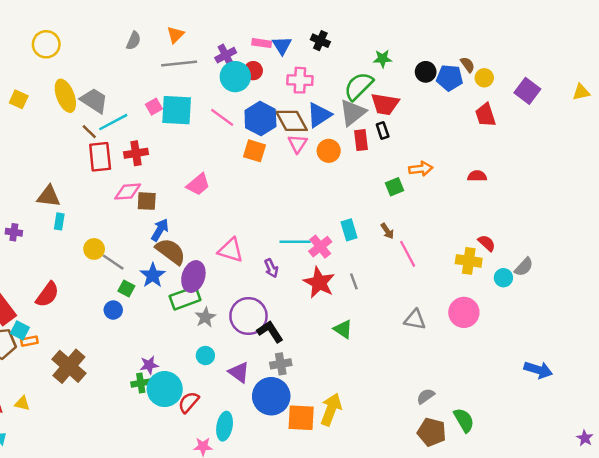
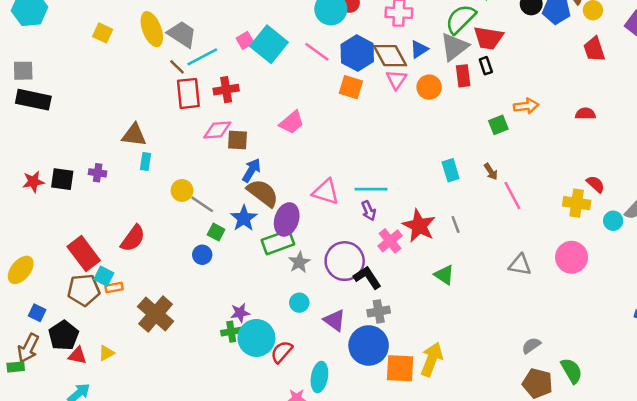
cyan square: (177, 110) -> (269, 44), turned 36
blue triangle: (319, 115) -> (419, 49), size x0.7
cyan line: (295, 242) -> (371, 189), moved
pink cross: (320, 247) -> (390, 241), moved
yellow triangle: (22, 403) -> (106, 353), turned -42

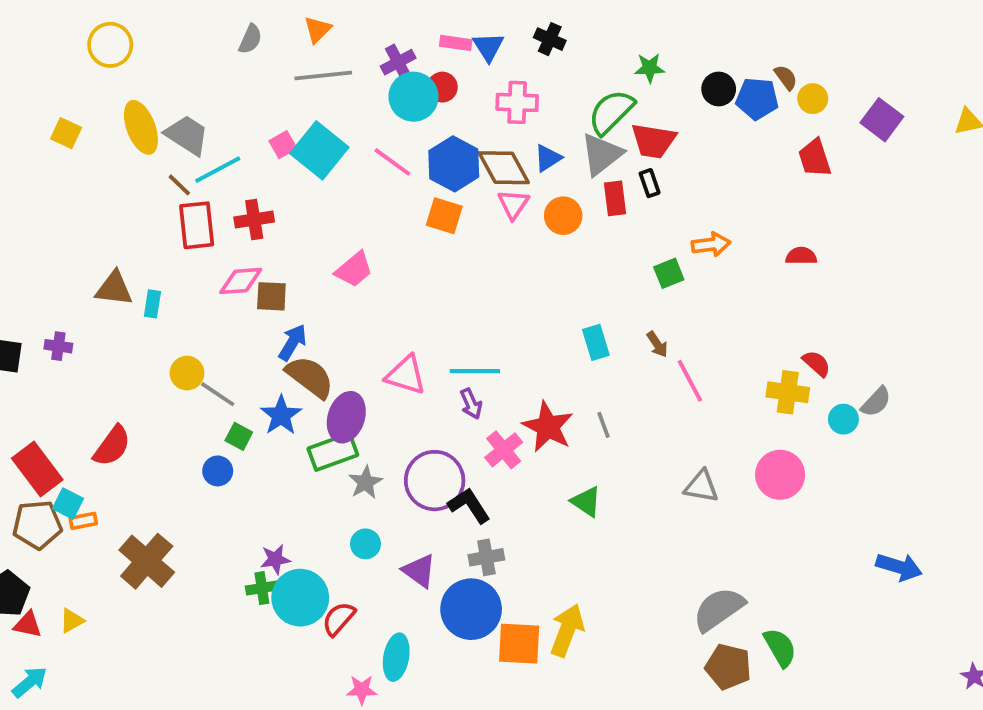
cyan rectangle: (145, 161) -> (152, 304), moved
gray semicircle: (531, 346) -> (719, 609), size x1.8

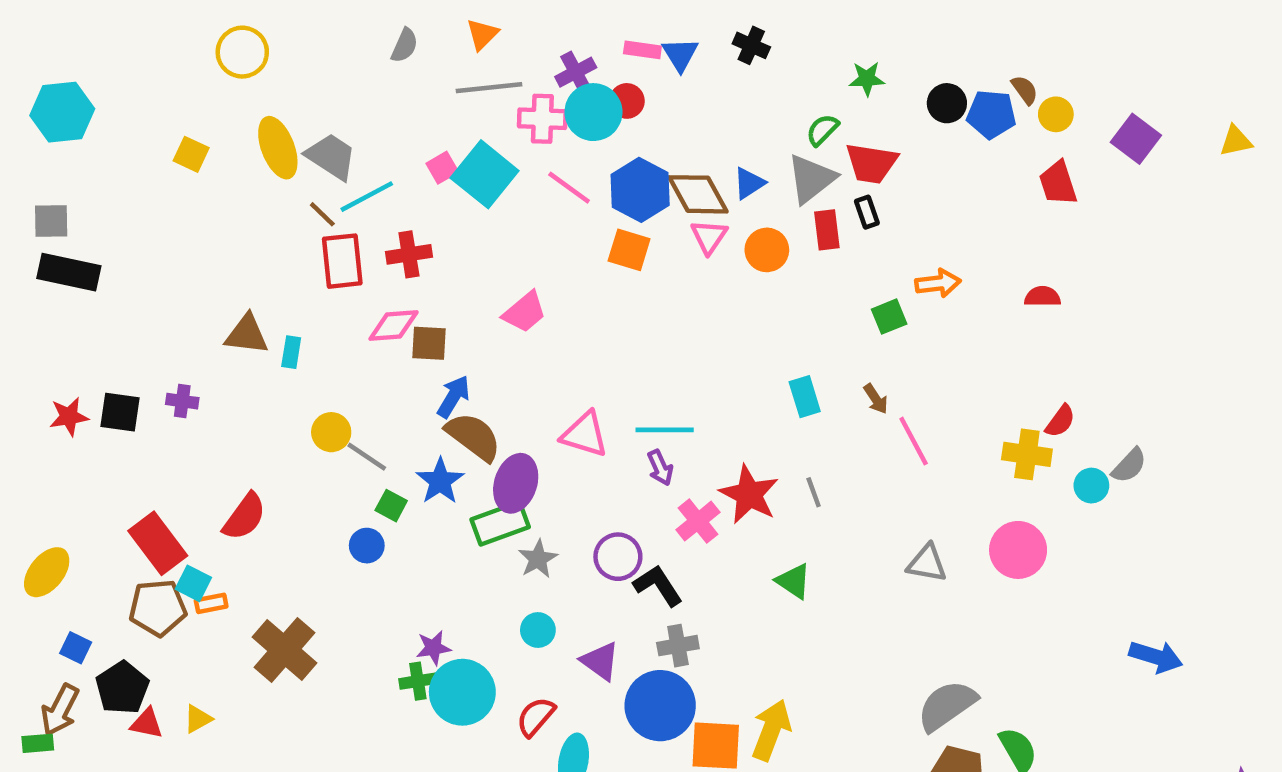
pink cross: (517, 102) -> (542, 119), moved
green semicircle: (611, 112) -> (822, 130), size x0.6
red semicircle: (817, 363) -> (1060, 421), turned 84
purple circle: (435, 481) -> (618, 557), size x0.7
red semicircle: (339, 619) -> (536, 717), moved

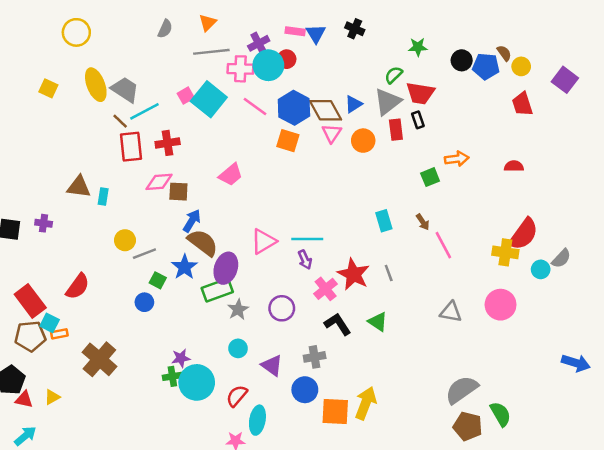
red semicircle: (1060, 421) -> (524, 234), size x1.8
pink triangle: (585, 434) -> (264, 241), turned -48
gray line: (367, 457) -> (144, 254), turned -55
black L-shape: (658, 586) -> (338, 324), moved
blue circle: (660, 706) -> (305, 390), size x0.7

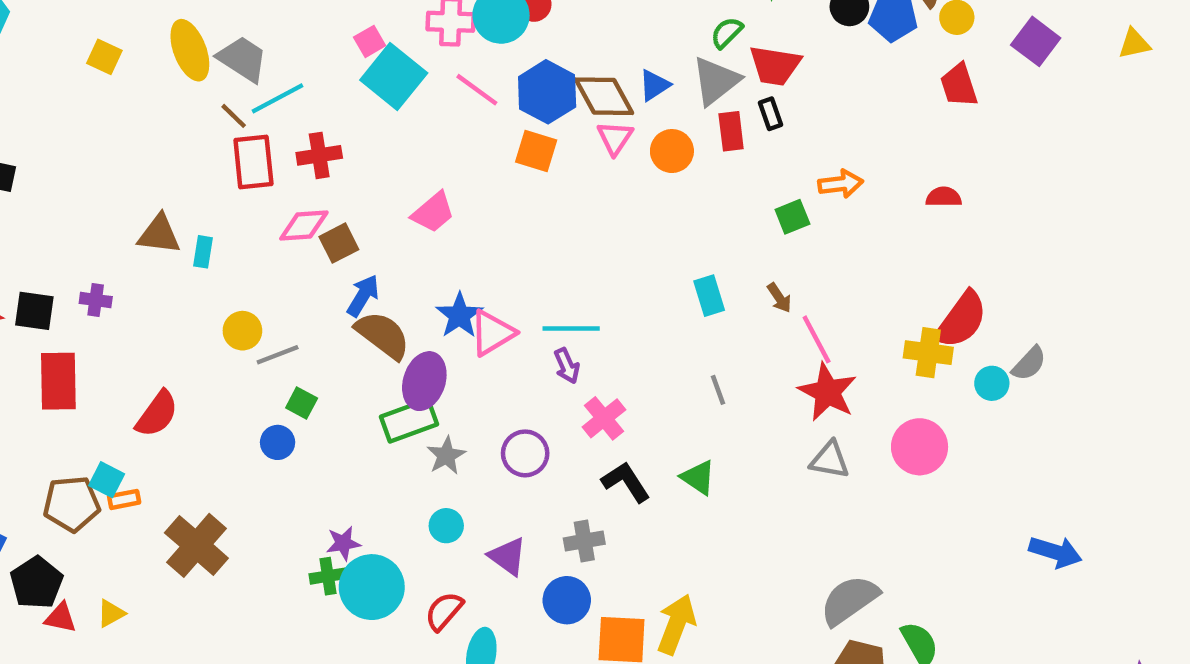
pink square: (186, 96) -> (370, 41), moved
brown square: (178, 192) -> (339, 243), turned -30
blue star: (185, 267) -> (459, 315), moved
red star: (353, 274) -> (828, 392), moved
red rectangle: (30, 301) -> (58, 381), moved, turned 36

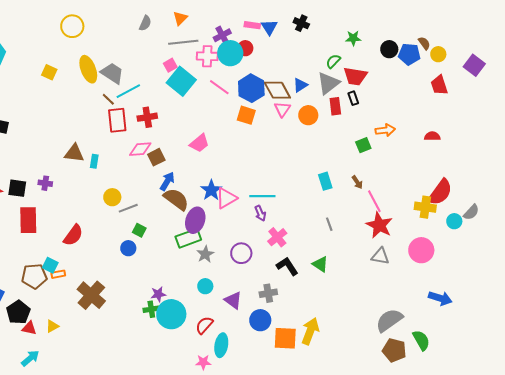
blue arrow: (1055, 552) -> (440, 298), moved

